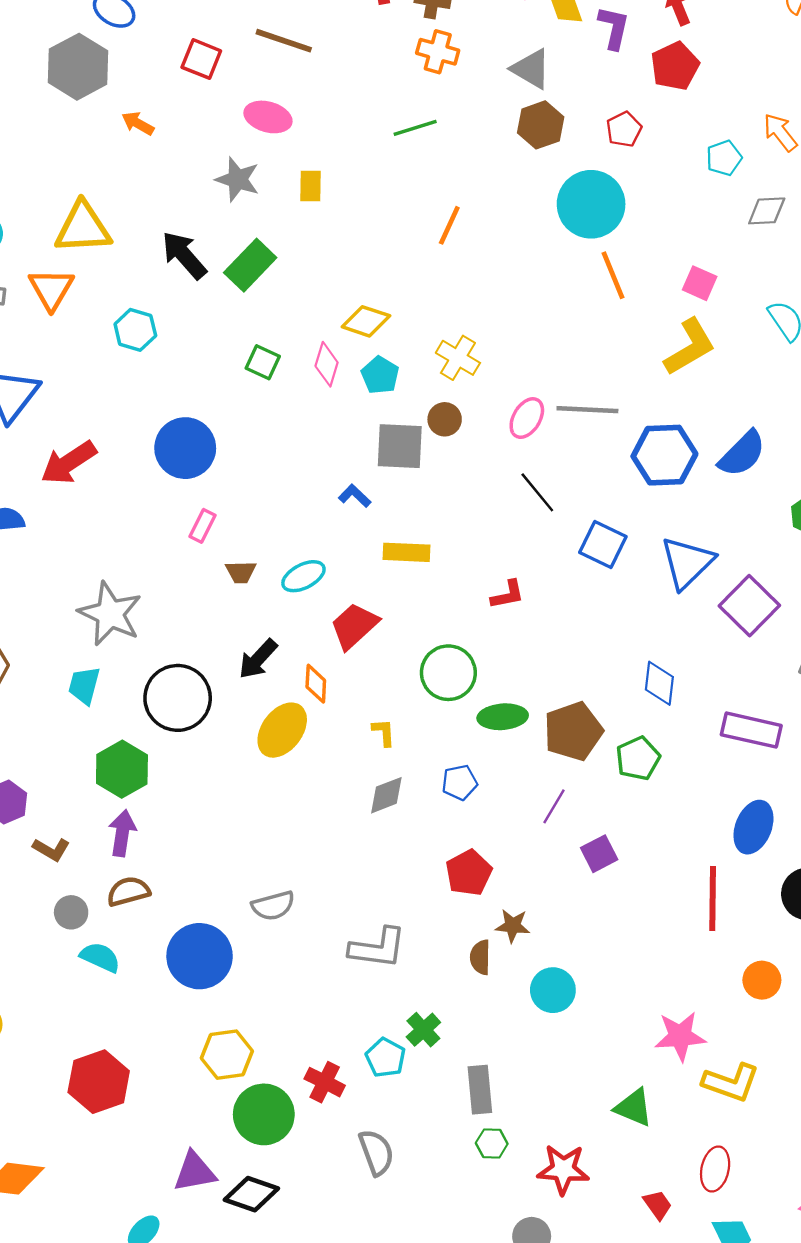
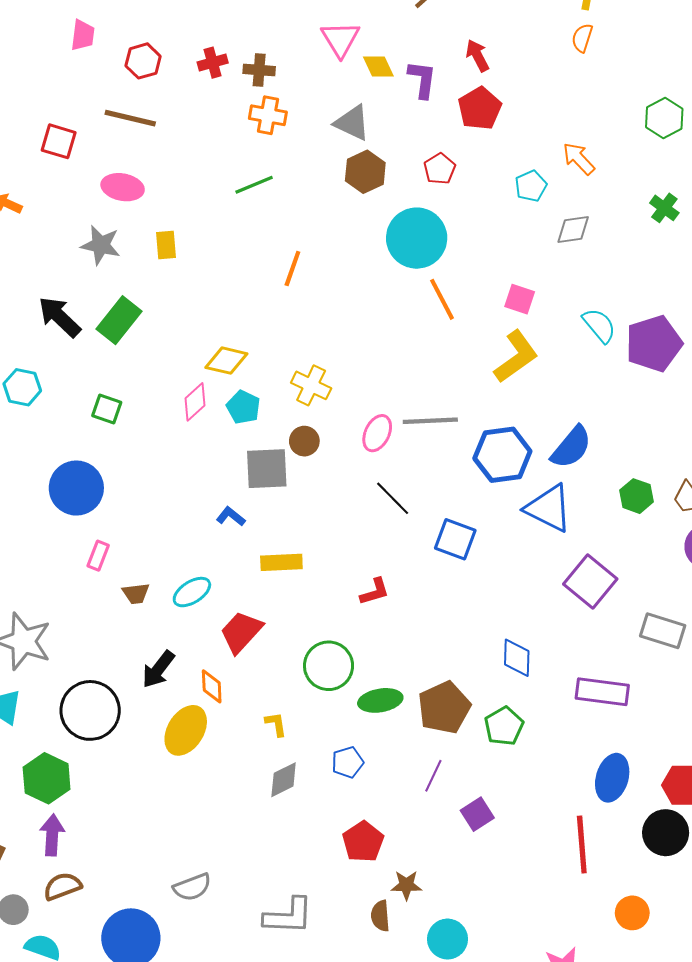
green square: (263, 362) -> (107, 409), moved
pink diamond: (327, 364) -> (195, 402), turned 36
blue triangle: (687, 563) -> (549, 508), moved, turned -44

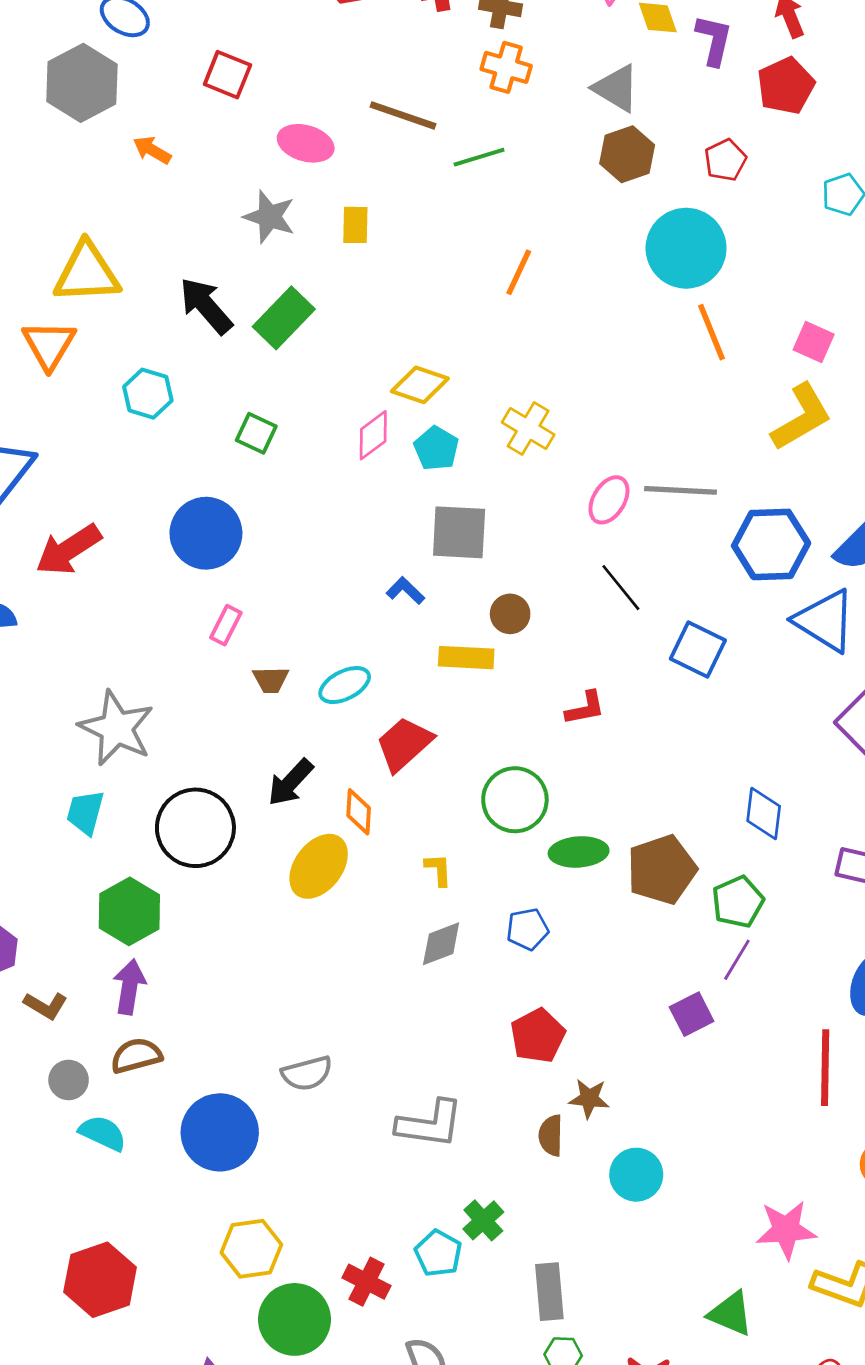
brown line: (130, 118) -> (403, 115), moved
brown circle: (304, 441) -> (510, 614), moved
purple line: (433, 776) -> (737, 960), moved

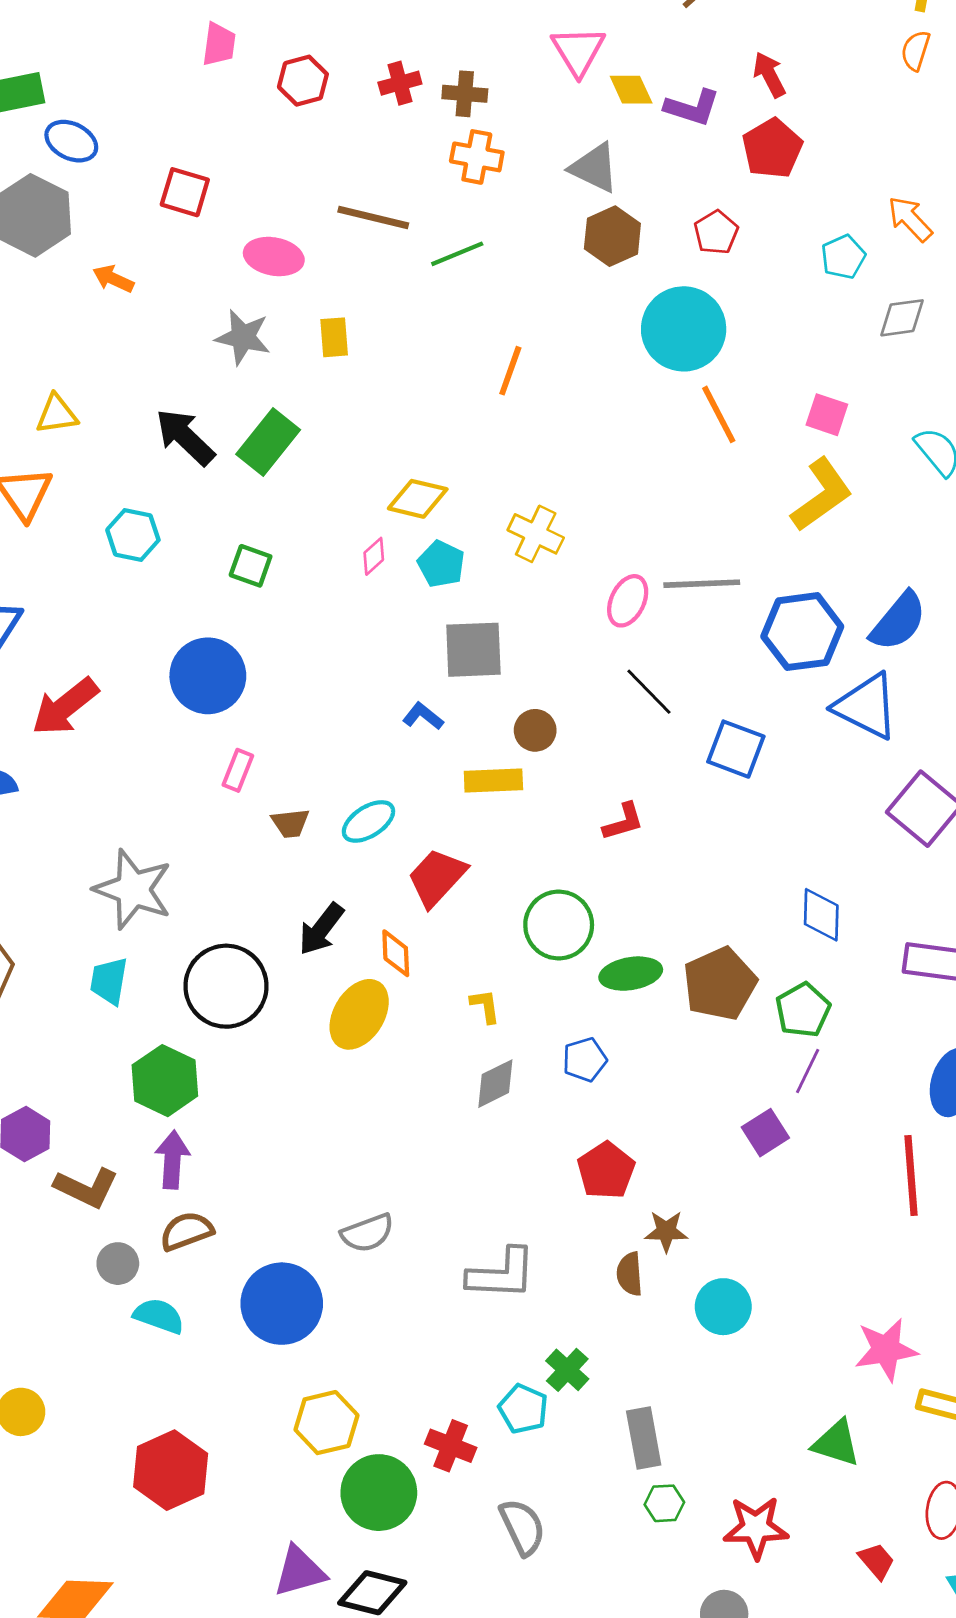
purple L-shape: (714, 40) -> (692, 108), turned 100
yellow triangle: (87, 273) -> (57, 414), size x0.6
pink diamond: (373, 435) -> (374, 556), size x0.7
brown L-shape: (46, 1006) -> (86, 1188), size x1.4

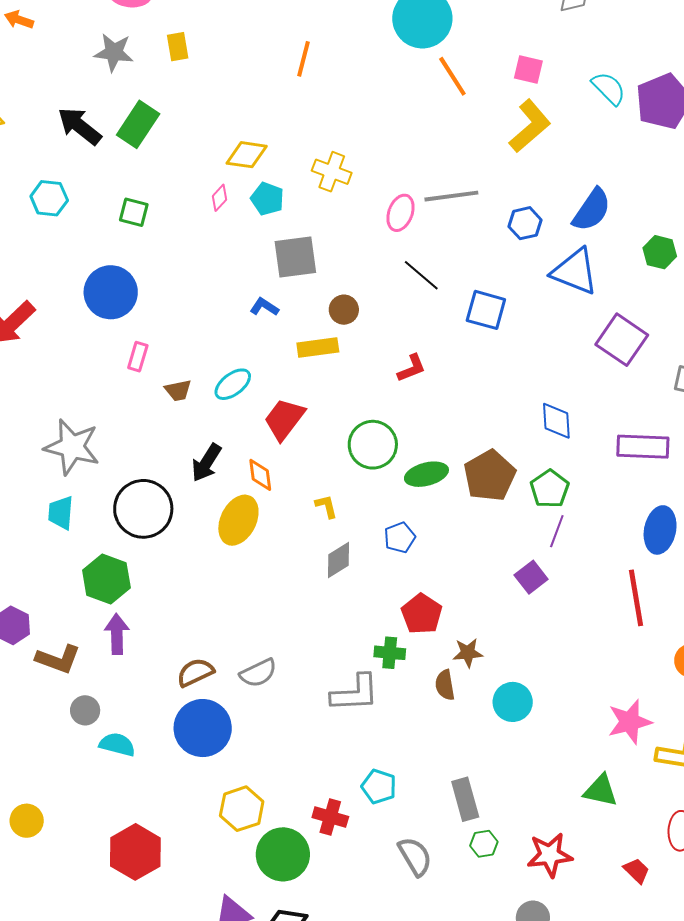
blue hexagon: (802, 632) -> (525, 223), size x0.6
brown semicircle: (186, 1231) -> (195, 672), moved
green cross: (567, 1370) -> (390, 653), moved, turned -32
gray semicircle: (522, 1527) -> (415, 856), moved

